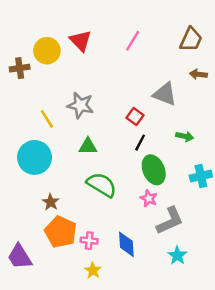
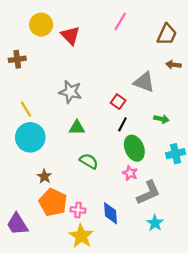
pink line: (133, 41) -> (120, 21), moved
yellow circle: (47, 51) -> (41, 25), moved
yellow line: (47, 119) -> (26, 109), moved
green semicircle: (102, 185) -> (89, 161), size x0.7
yellow star: (93, 270) -> (81, 236), size x1.6

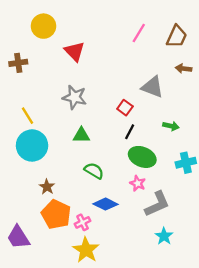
pink line: (120, 21) -> (139, 33), moved
red triangle: (70, 35) -> (74, 51), moved
green ellipse: (134, 148) -> (142, 157), turned -45
pink cross: (78, 210) -> (83, 222), turned -32
blue diamond: (110, 213) -> (105, 204), moved, turned -60

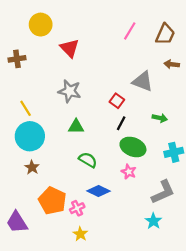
brown star: (47, 187) -> (32, 167), moved
gray L-shape: (157, 204) -> (163, 192), moved
yellow star: (86, 250) -> (80, 234), size x0.6

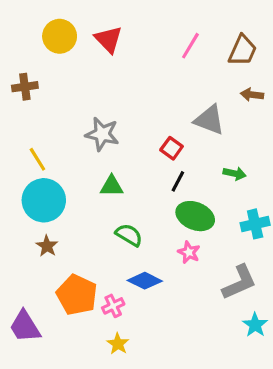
red triangle: (70, 48) -> (108, 39), moved
cyan star: (153, 221) -> (255, 325), moved

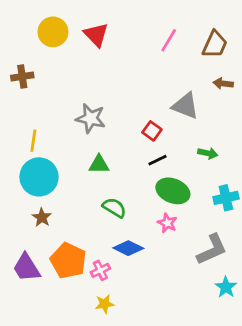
yellow line: (37, 159) -> (33, 141), turned 40
black line: (178, 181) -> (158, 160), turned 36
purple trapezoid: (25, 326) -> (26, 268), moved
yellow star: (118, 344) -> (105, 304), turned 30

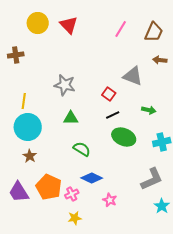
pink star: (167, 223) -> (110, 200), moved

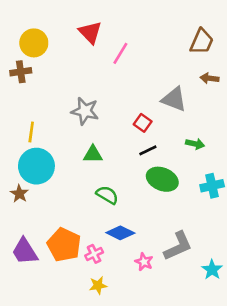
yellow circle: (38, 23) -> (34, 43), moved
pink line: (121, 29) -> (120, 53), moved
brown star: (30, 156) -> (19, 194), moved
gray L-shape: (152, 179) -> (178, 246), moved

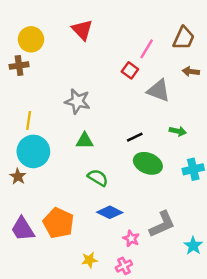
pink line: (120, 53) -> (147, 49), moved
red square: (143, 123) -> (130, 70), moved
pink cross: (94, 254) -> (124, 266), moved

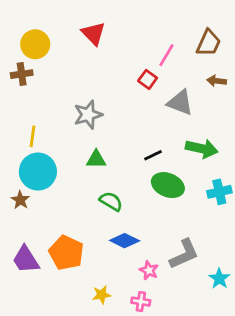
gray star: (78, 101) -> (88, 115), turned -30
green arrow: (178, 131) -> (202, 149), size x1.6
pink cross: (124, 266) -> (141, 302), turned 35

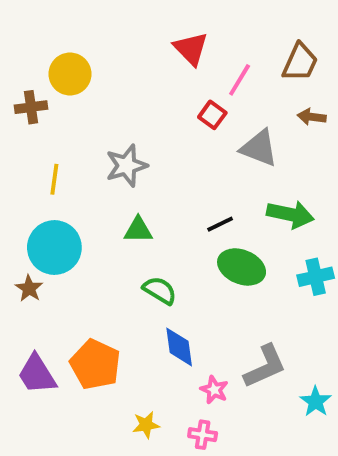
red triangle: (93, 33) -> (191, 49), moved
yellow circle: (35, 44) -> (70, 74), moved
yellow line: (32, 136) -> (54, 179), moved
blue diamond: (125, 241) -> (179, 347), turned 56

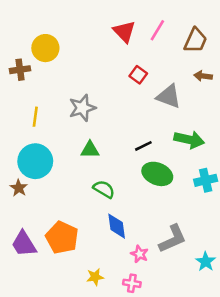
pink line: (240, 80) -> (157, 30), moved

